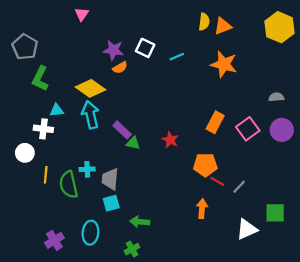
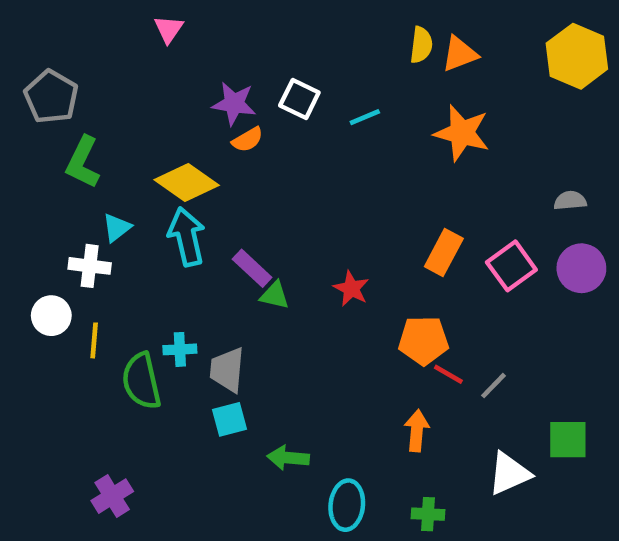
cyan triangle: (57, 110) -> (117, 228), turned -32
yellow line: (46, 175) -> (94, 340), moved
cyan ellipse: (90, 233) -> (347, 505), moved
green cross: (132, 249) -> (428, 514), moved, turned 32

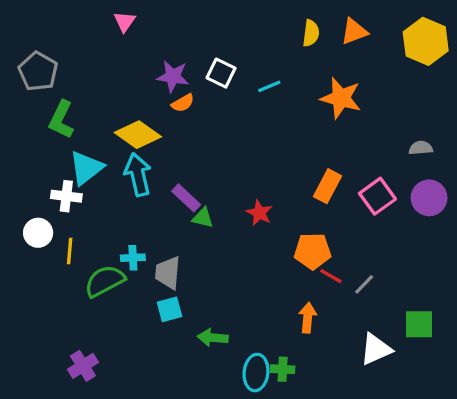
orange triangle: (460, 54) -> (354, 31), moved
cyan triangle: (117, 228) -> (86, 168), size x1.6
green semicircle: (142, 381) -> (105, 281), turned 75
green cross: (428, 514) -> (283, 369), moved

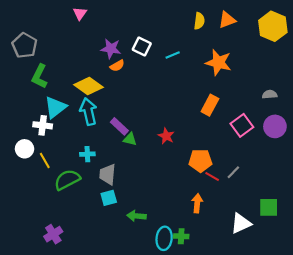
orange rectangle: (328, 186) -> (210, 105), moved
yellow line: (70, 251) -> (45, 161), turned -35
cyan cross: (133, 258) -> (87, 154), moved
gray line: (364, 284) -> (233, 172), moved

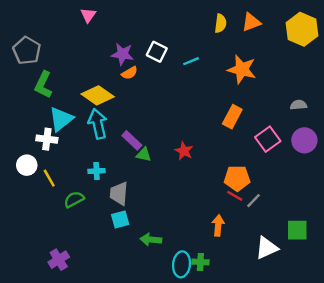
orange pentagon: (200, 161) -> (237, 178), moved
gray line: (233, 172) -> (254, 201), moved
green semicircle: (67, 180) -> (74, 199), size x0.7

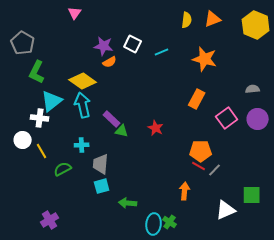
green cross: (200, 262) -> (170, 222), turned 32

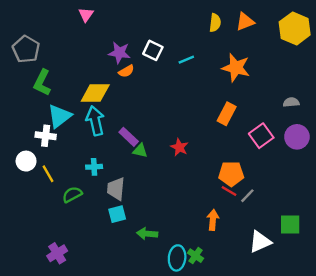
yellow diamond: (83, 81) -> (95, 93), turned -36

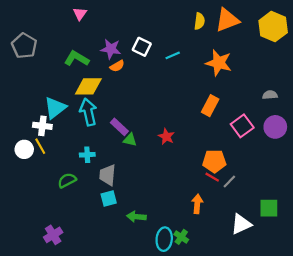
orange triangle: (245, 22) -> (227, 20), size x1.4
green L-shape: (42, 83) -> (77, 59), moved, turned 95
yellow line: (48, 174) -> (40, 146), moved

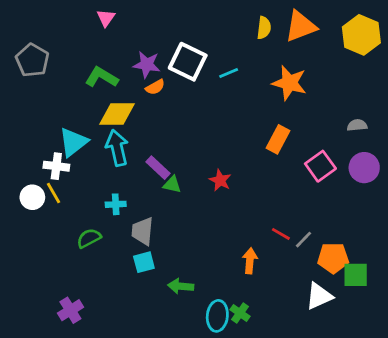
white square: (142, 47) -> (188, 62), size x1.5
orange pentagon: (214, 161) -> (333, 258), moved
orange arrow: (197, 204) -> (250, 261), moved

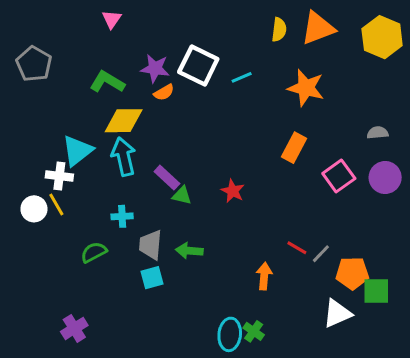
green arrow: (181, 286) -> (189, 251), moved

